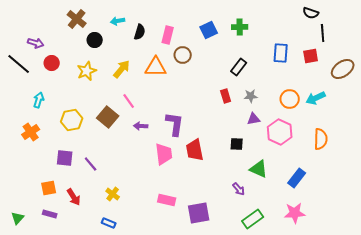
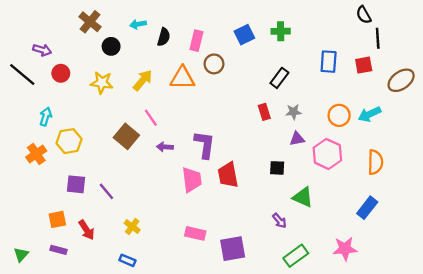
black semicircle: (311, 13) -> (364, 15), turned 42
yellow star: (87, 71) -> (102, 83), turned 30
yellow hexagon: (72, 120) -> (69, 141), moved
blue rectangle: (297, 178) -> (367, 208), moved

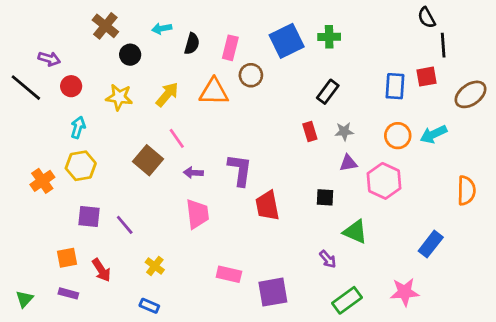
blue square: (244, 35) -> (287, 41), size x1.4
blue rectangle: (329, 62) -> (395, 86), moved
cyan arrow: (46, 117) -> (78, 127), moved
orange semicircle: (375, 162) -> (466, 191), moved
pink trapezoid: (192, 180) -> (197, 214), moved

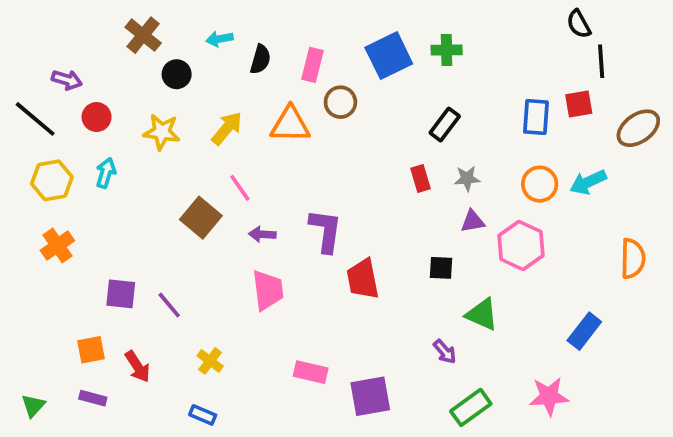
yellow hexagon: (81, 166) -> (52, 180), moved

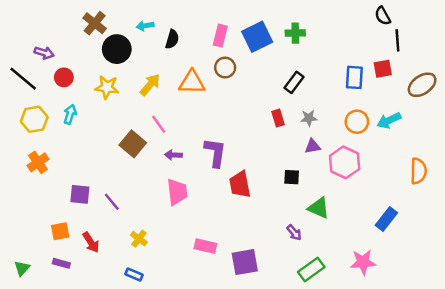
pink rectangle: (313, 65) -> (220, 36), moved
black circle: (177, 74) -> (117, 49), size x1.5

